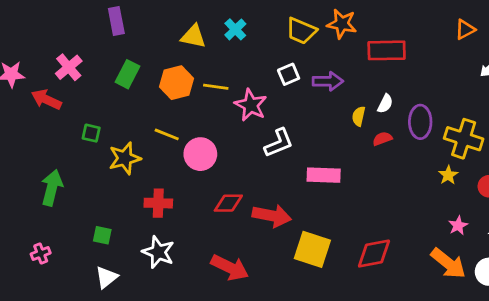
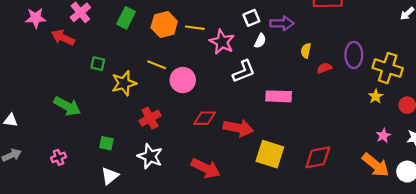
white semicircle: (385, 104) -> (260, 41), moved
green arrow: (52, 188) -> (67, 106), turned 104
red cross: (158, 203) -> (150, 118), turned -30

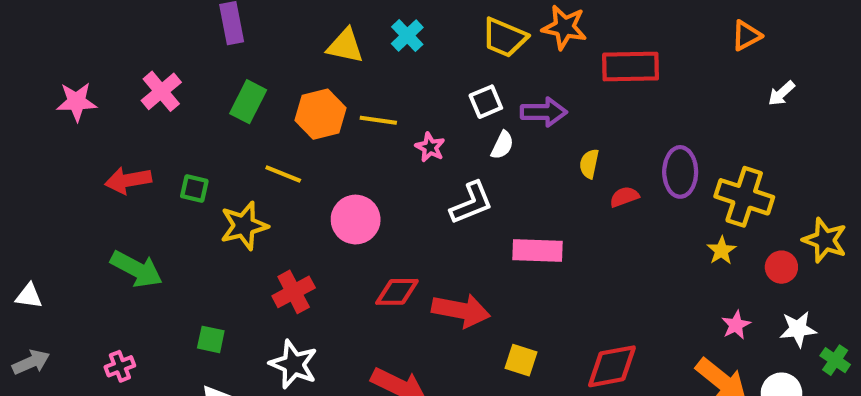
red arrow: (63, 38) -> (128, 180), moved, turned -35
pink star: (222, 42) -> (430, 147), size x0.6
yellow line: (157, 65) -> (283, 174), moved
yellow square: (270, 154) -> (521, 360), size x0.6

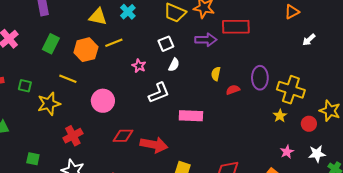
purple arrow: (544, 112) -> (206, 40), moved
yellow line: (378, 120) -> (114, 43), moved, turned -30

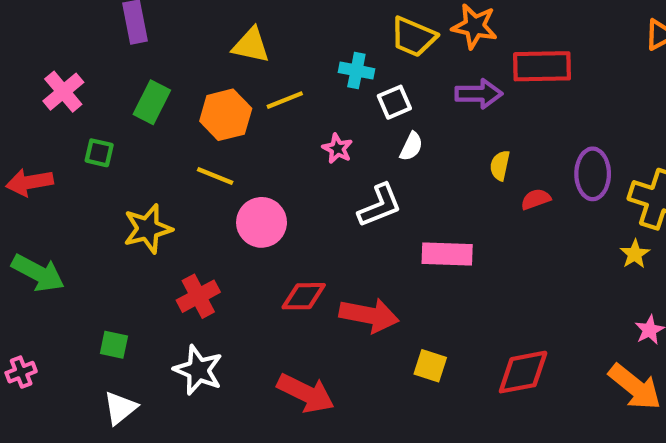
cyan cross: (128, 12) -> (356, 71), moved, turned -35
yellow line: (68, 79) -> (215, 176), moved
green square: (25, 86) -> (99, 153), moved

